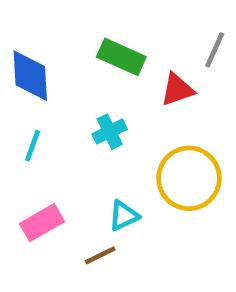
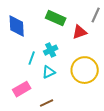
cyan line: (33, 146) -> (32, 58), moved
cyan triangle: (124, 216) -> (49, 72), moved

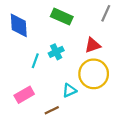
red triangle: (80, 32) -> (93, 45), moved
cyan triangle: (49, 72) -> (69, 90), moved

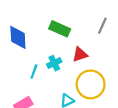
red triangle: (93, 45) -> (80, 54), moved

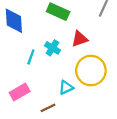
cyan cross: (54, 63) -> (52, 48), turned -32

